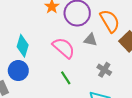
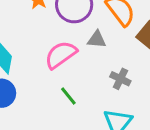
pink semicircle: (64, 48) -> (61, 55), turned -70

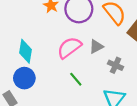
gray triangle: (97, 39) -> (96, 47), moved, turned -32

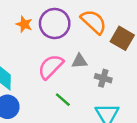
gray triangle: (96, 47) -> (79, 61), turned 32

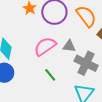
gray cross: (103, 78) -> (86, 63), size x1.6

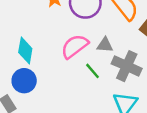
green line: (50, 75) -> (93, 71), moved

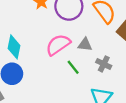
gray cross: (127, 66) -> (104, 64), size x0.6

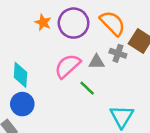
gray cross: (104, 64) -> (118, 53), moved

